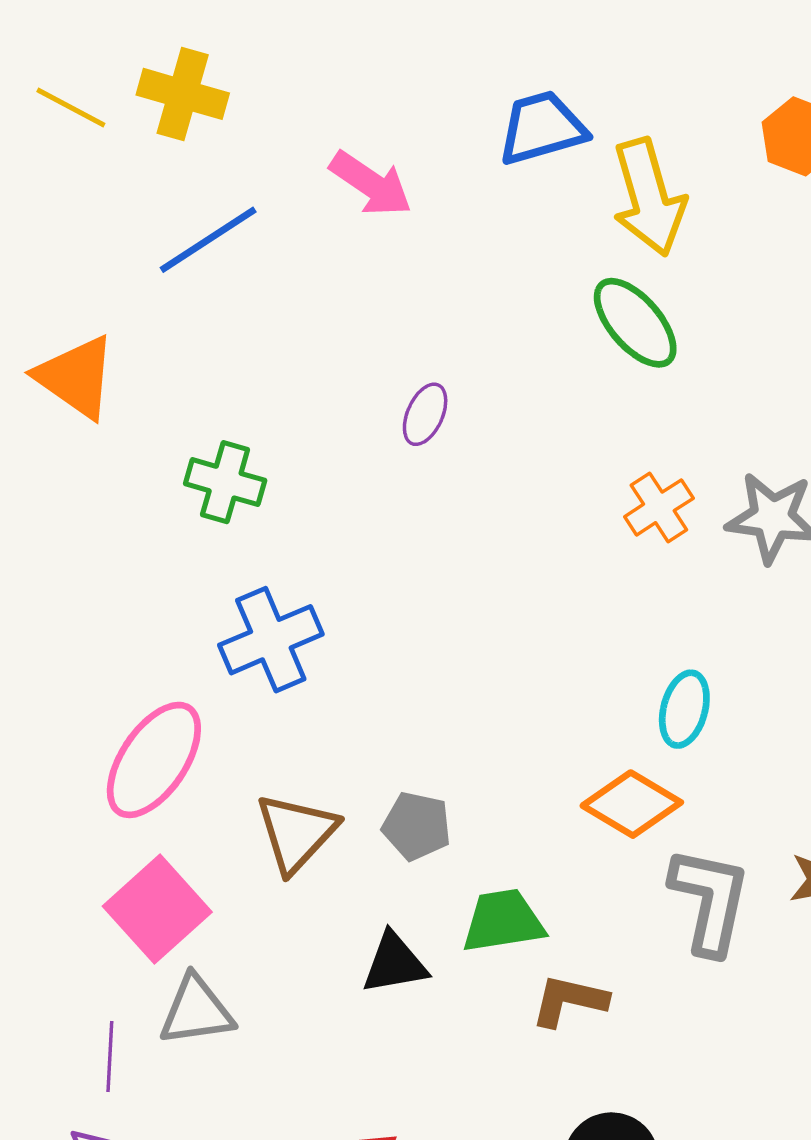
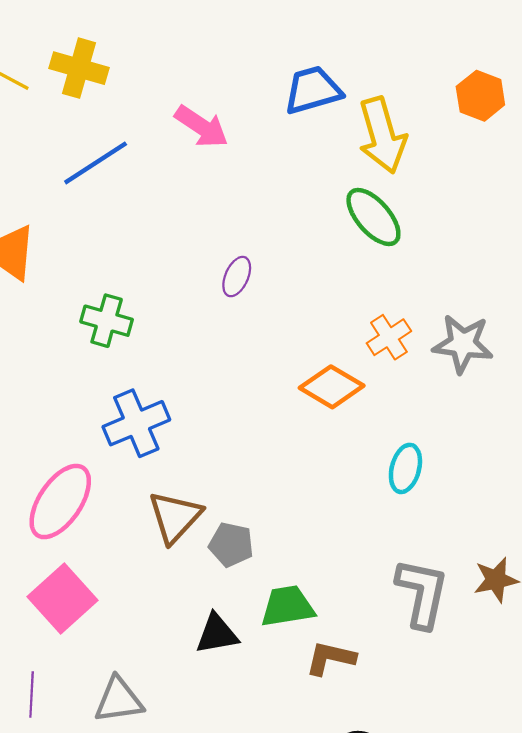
orange diamond: (632, 804) -> (332, 387), moved
brown triangle: (296, 833) -> (175, 517), moved
gray triangle: (196, 1011) -> (119, 700), moved

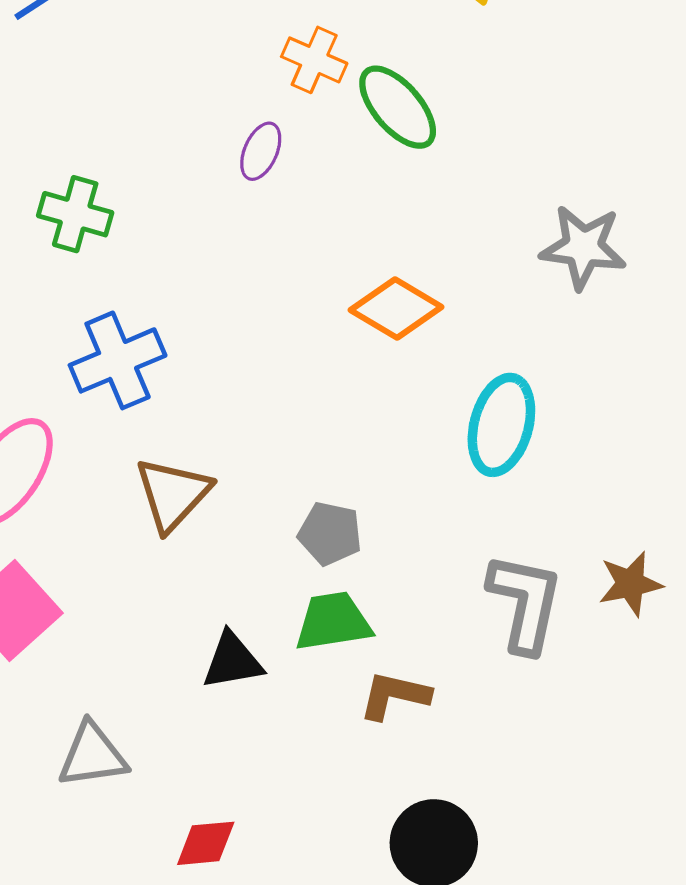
green ellipse: (373, 217) -> (398, 107), moved
orange cross: (389, 337) -> (314, 60), moved, turned -33
cyan ellipse: (405, 468) -> (501, 425), size x1.4
gray pentagon: (231, 545) -> (330, 533), moved

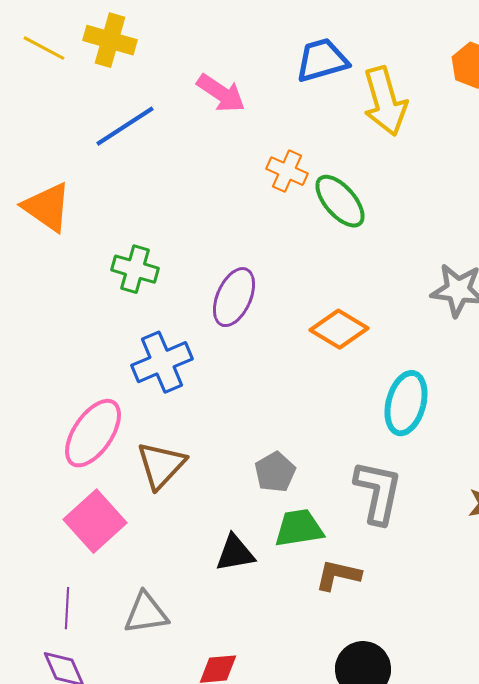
purple ellipse: (261, 151) -> (234, 297), moved, size x1.6
brown triangle: (173, 494) -> (161, 465), moved
gray pentagon: (330, 533) -> (275, 472), moved, turned 30
gray L-shape: (525, 603) -> (378, 492), moved

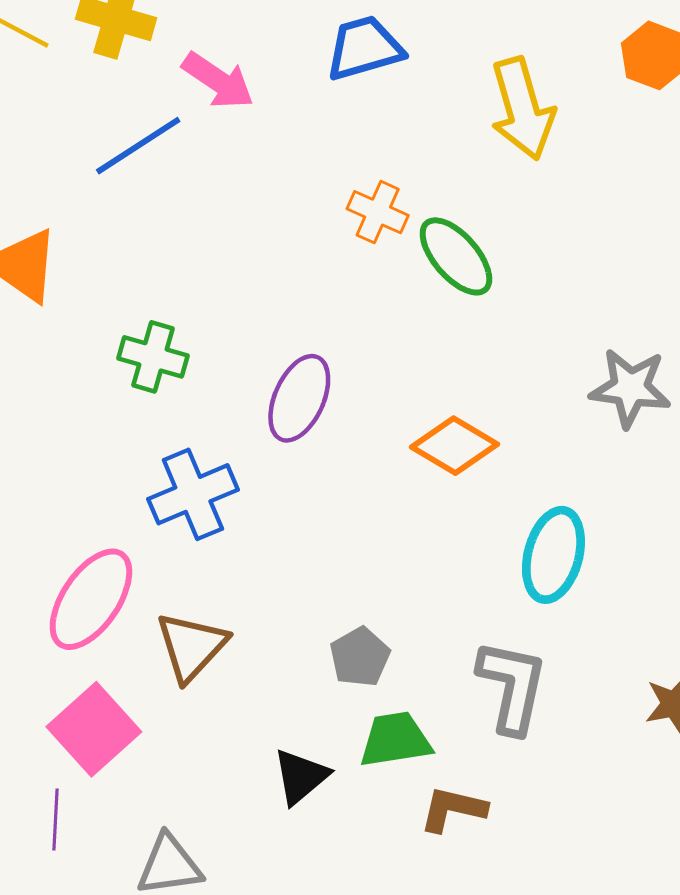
blue trapezoid: (322, 60) -> (364, 48), moved
pink arrow: (221, 93) -> (218, 81), moved
black triangle: (235, 553) -> (301, 777), turned -30
purple line: (67, 608) -> (55, 819), moved

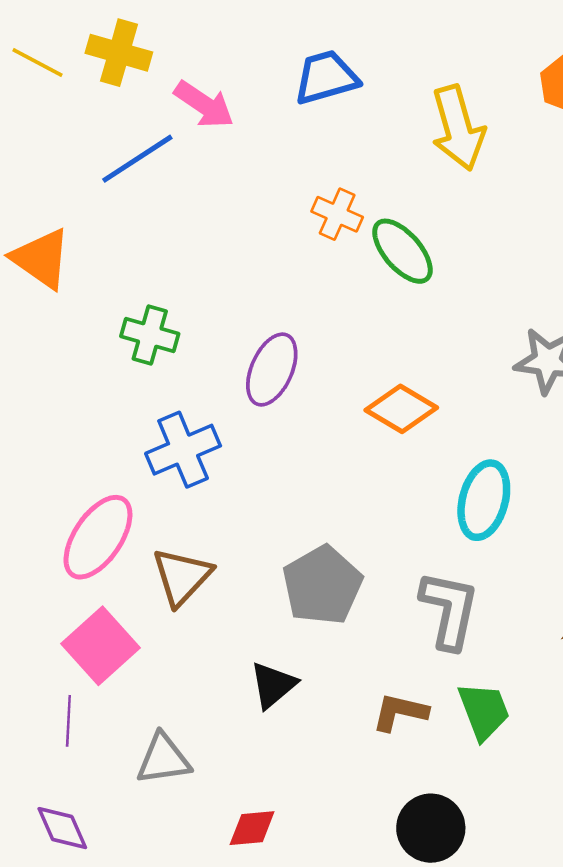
gray pentagon: (360, 657) -> (322, 585), size x1.6
green trapezoid: (395, 740) -> (484, 711), moved, turned 78

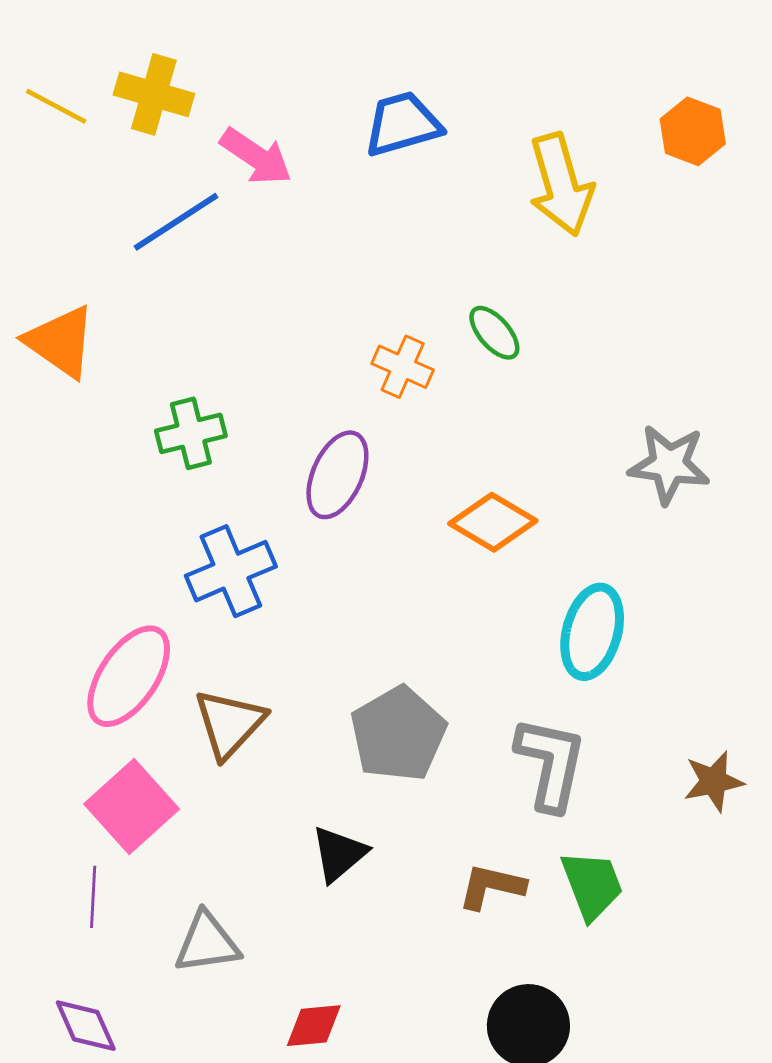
orange cross: (337, 214) -> (403, 367), moved
green ellipse: (402, 251) -> (494, 333), size x0.7
green cross: (150, 335) -> (191, 433), turned -30

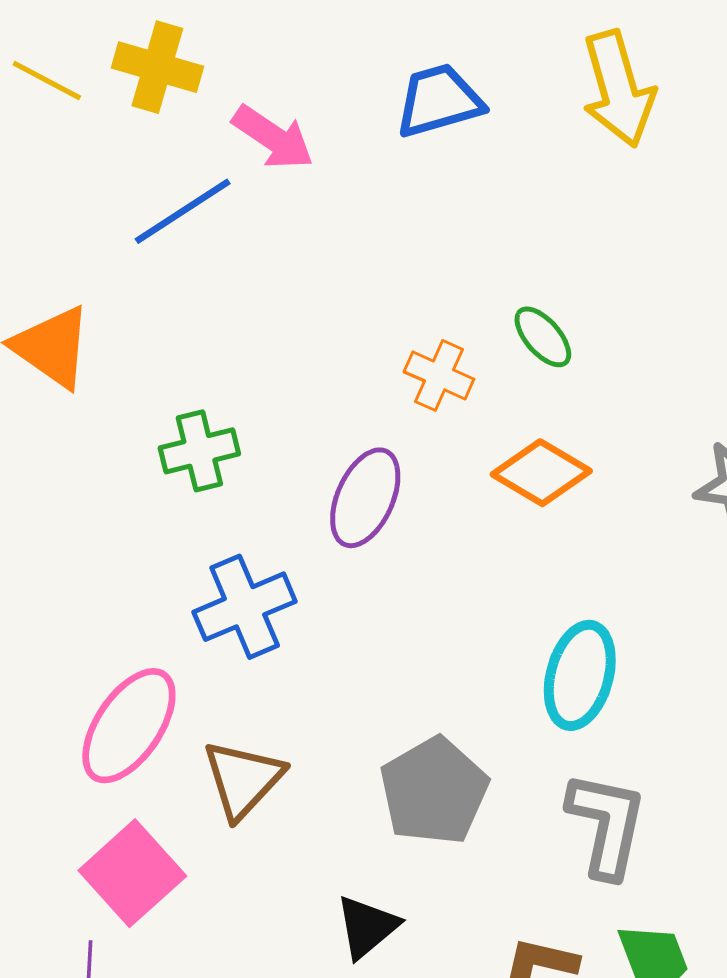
yellow arrow: (561, 185) -> (618, 89), moved
orange diamond: (493, 522) -> (541, 473), moved
cyan ellipse: (592, 632) -> (580, 675), moved

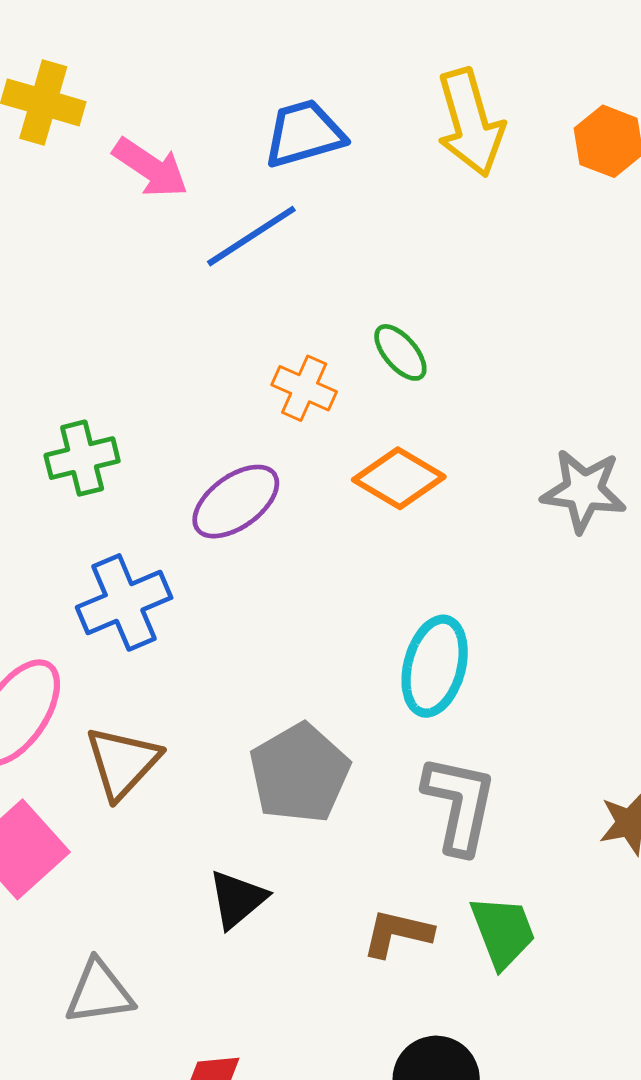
blue line: (183, 211) -> (251, 236), moved
purple ellipse: (365, 498) -> (236, 502), turned 30

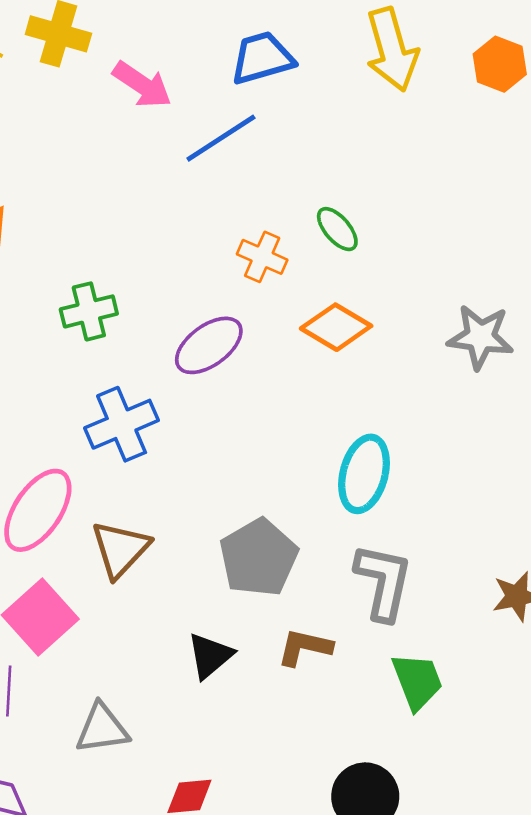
brown L-shape: (397, 933) -> (305, 647), moved

